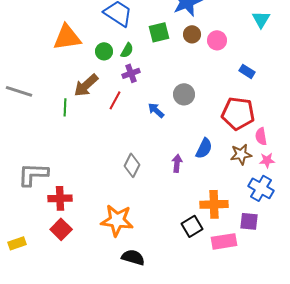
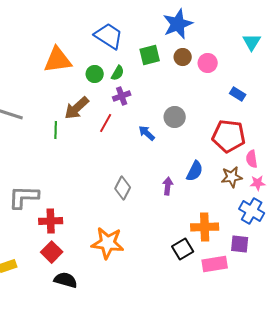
black semicircle: (133, 257) -> (66, 280), moved

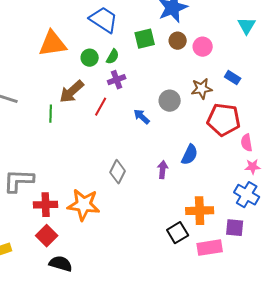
brown star: (232, 177) -> (202, 89), moved
orange star: (108, 243) -> (84, 205), moved

